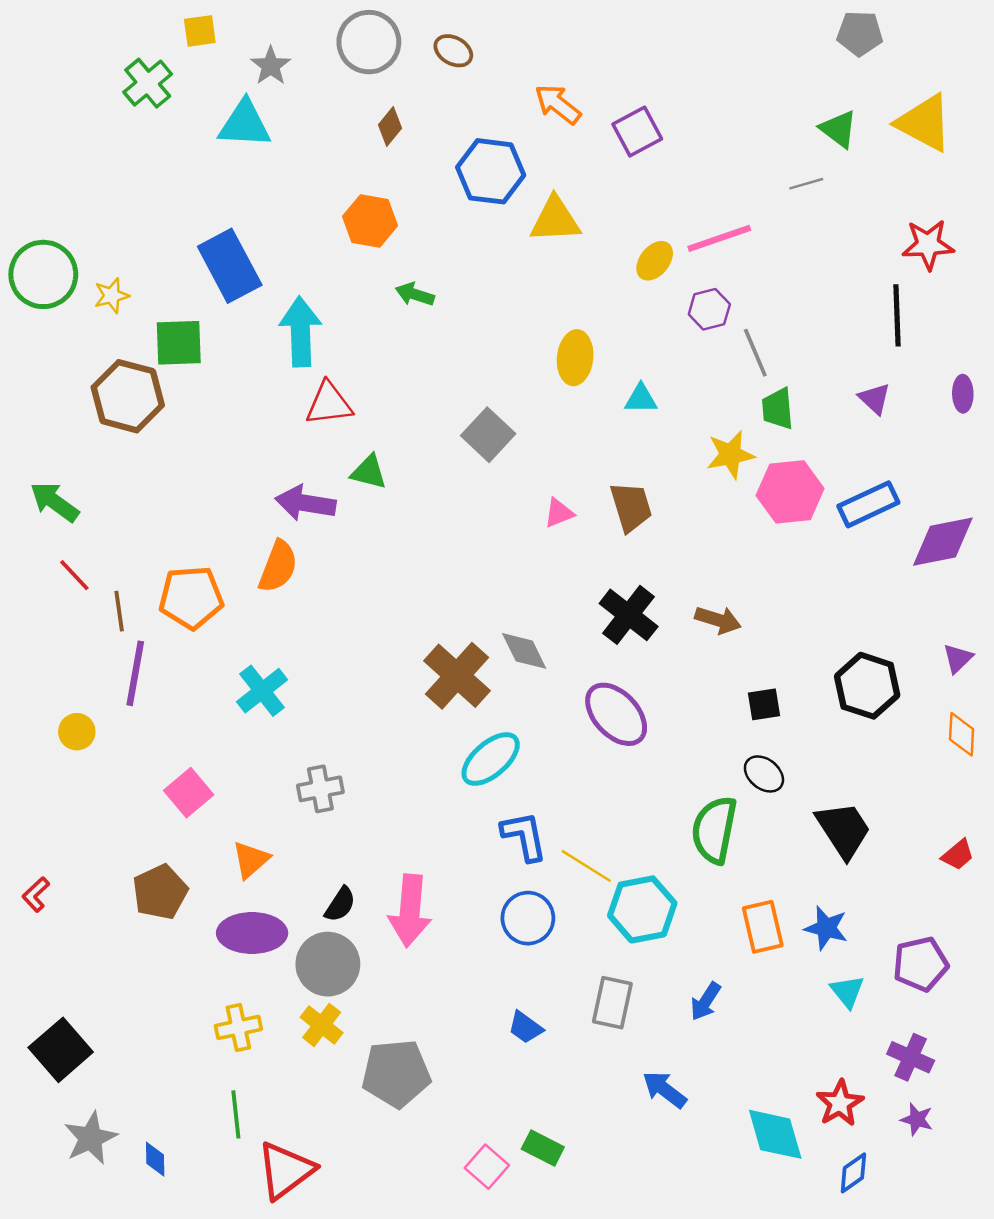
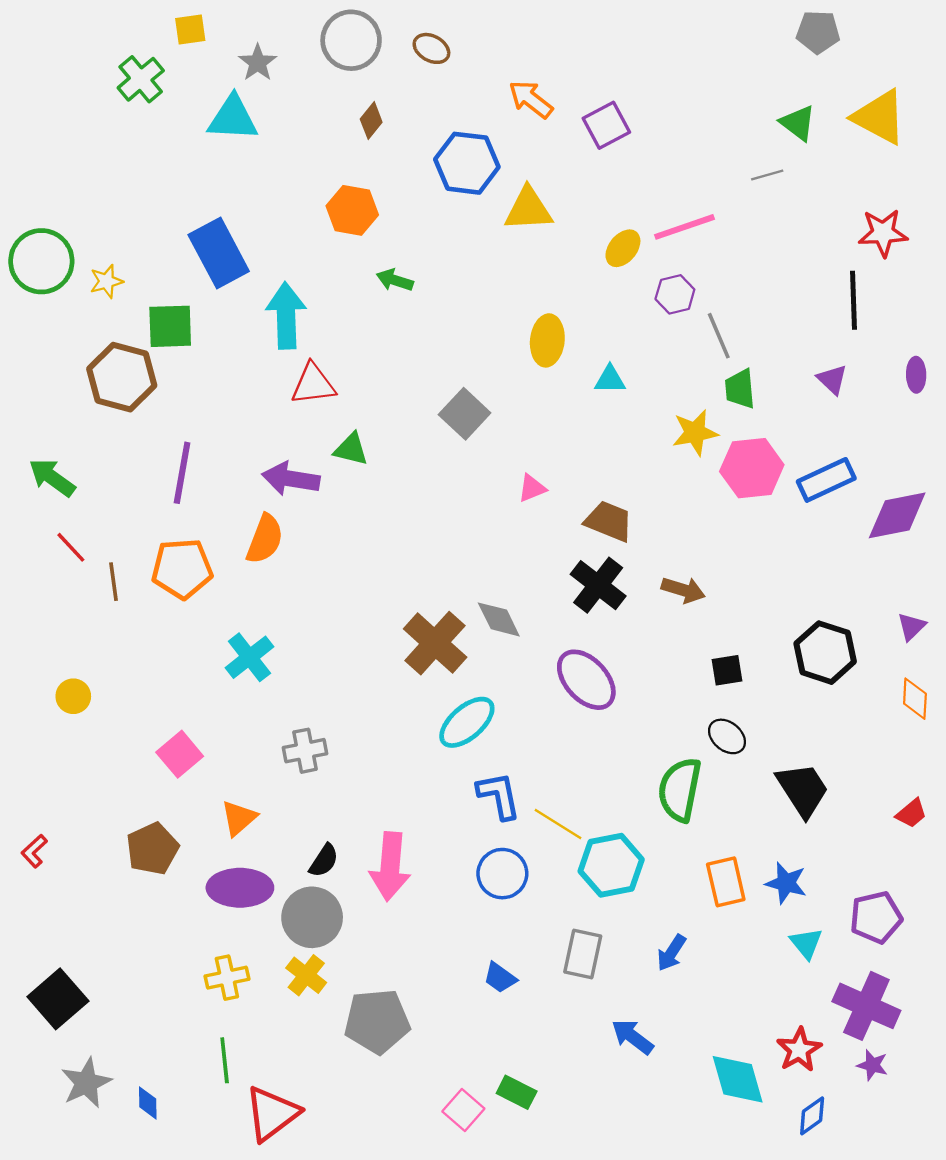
brown trapezoid: (631, 507) -> (609, 521), moved, turned -51
purple line: (135, 673) -> (182, 473), moved
purple cross: (911, 1057) -> (866, 1006), size x1.5

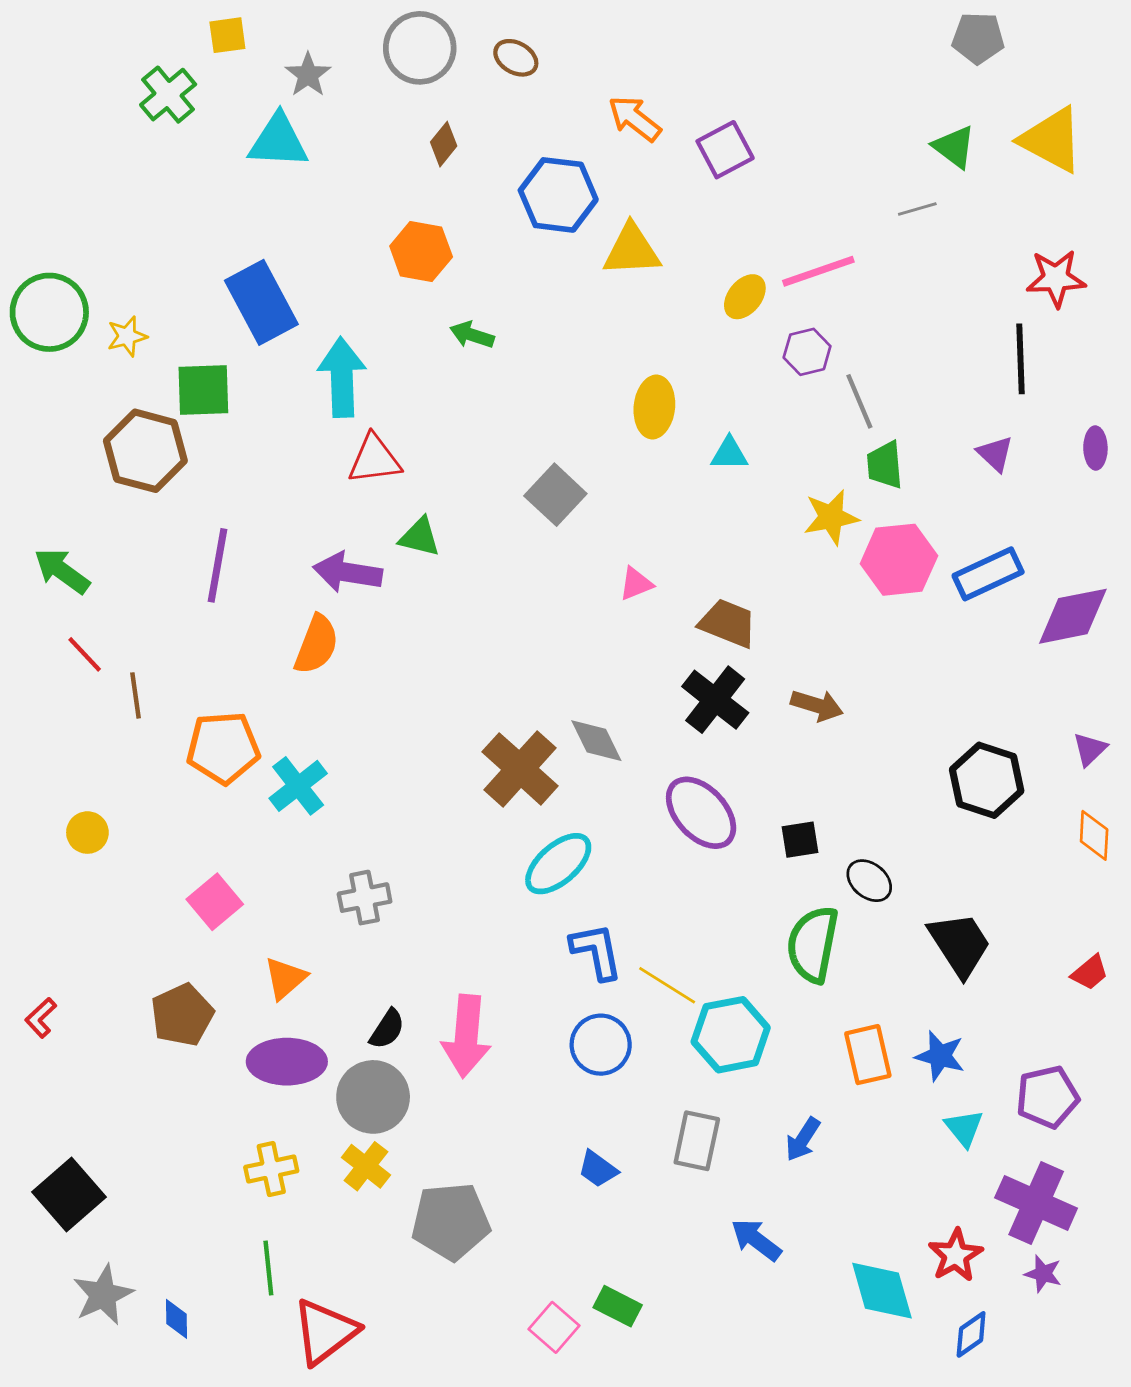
orange pentagon: (182, 569) -> (223, 748), moved
black square: (727, 670) -> (800, 840), moved

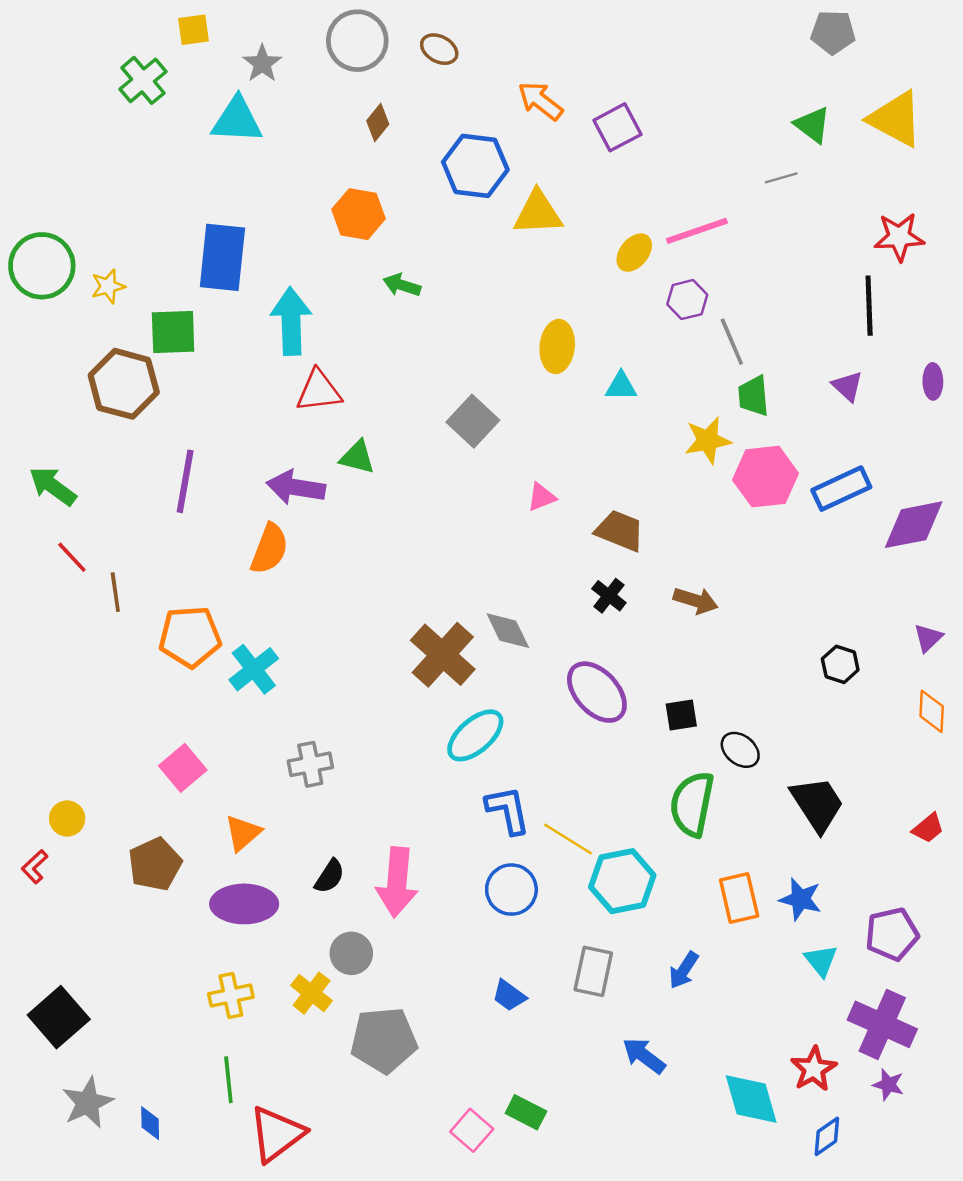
blue rectangle: (261, 302) -> (222, 257), turned 34
black cross: (715, 700) -> (609, 596), size x0.6
black hexagon: (987, 780) -> (840, 664), size x0.6
yellow circle: (87, 833) -> (67, 818), moved
gray circle: (373, 1097) -> (351, 953), moved, size x0.7

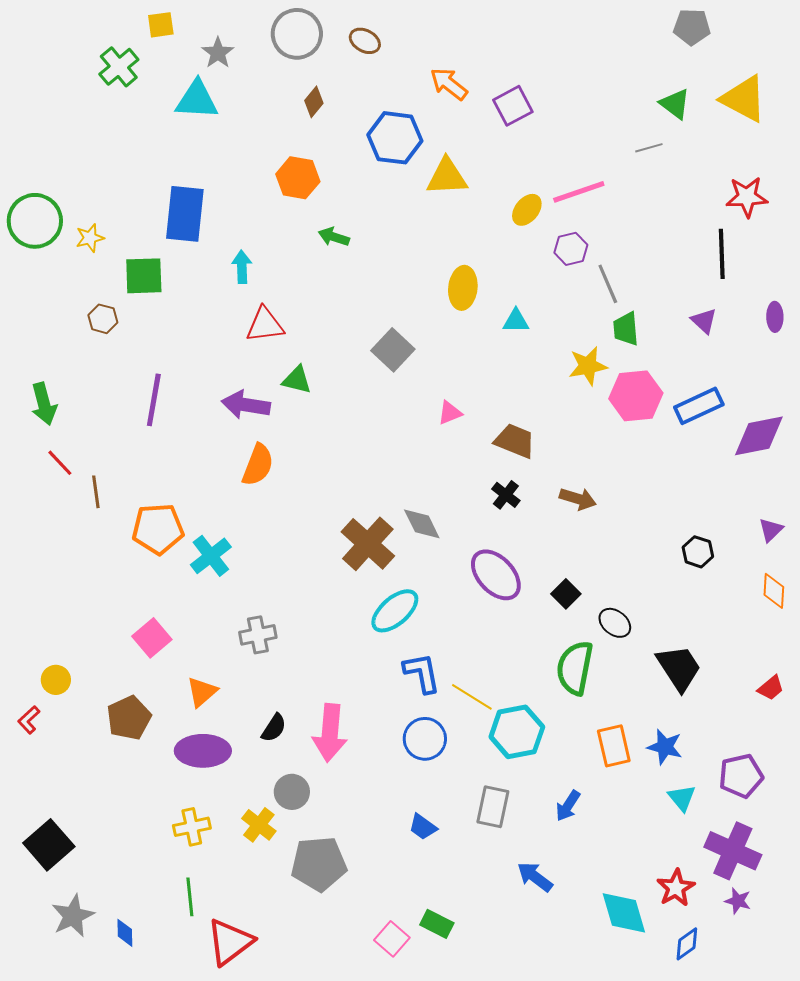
cyan arrow: (291, 321) -> (242, 267), size x0.6
brown hexagon: (124, 384) -> (103, 319), size x0.5
green arrow: (53, 486) -> (44, 404), turned -141
orange semicircle: (269, 549) -> (258, 465), moved
black square: (681, 715) -> (566, 594), turned -36

